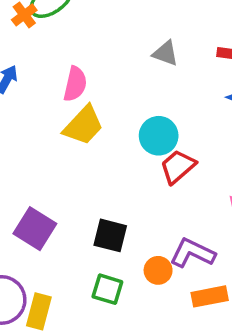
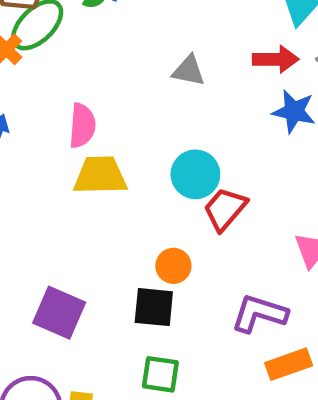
yellow trapezoid: (83, 125) -> (100, 176), turned -126
orange circle: (158, 270) -> (173, 266), moved

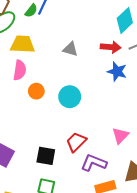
yellow trapezoid: (100, 176) -> (23, 44), moved
red trapezoid: (225, 209) -> (76, 142), moved
orange circle: (173, 266) -> (36, 91), moved

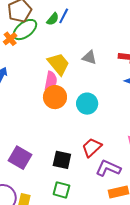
yellow trapezoid: (23, 44) -> (58, 64), moved, turned 45
pink semicircle: (20, 70) -> (51, 81), moved
orange circle: (36, 91) -> (55, 97), size x1.5

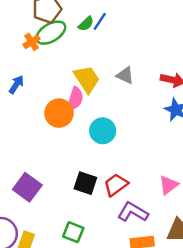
orange circle: (55, 97) -> (59, 113), moved
cyan circle: (87, 104) -> (103, 131), moved
black square: (62, 160) -> (85, 183), moved

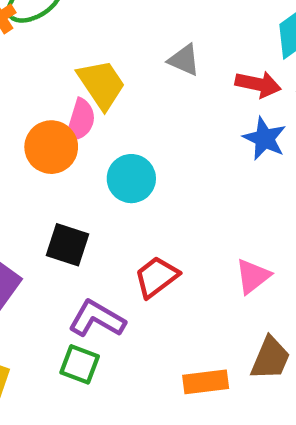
gray triangle: (125, 75) -> (184, 60), moved
black square: (85, 183) -> (67, 245), moved
purple L-shape: (133, 212) -> (97, 319), moved

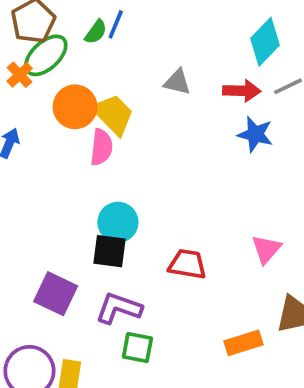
orange circle: (51, 147) -> (75, 107), moved
cyan circle: (131, 179) -> (118, 222), moved
red trapezoid: (156, 277) -> (187, 264), turned 57
purple L-shape: (97, 319) -> (119, 308), moved

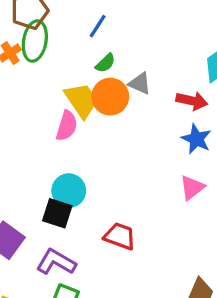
green semicircle: (96, 32) -> (105, 63), moved
green ellipse: (46, 55) -> (35, 41), turned -48
orange circle: (75, 107) -> (110, 97), moved
pink triangle: (266, 249) -> (192, 187), moved

